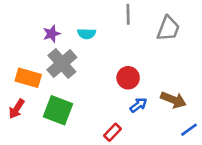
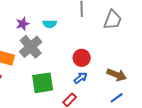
blue arrow: (138, 105) -> (81, 78), moved
green square: (58, 110) -> (43, 83), moved, turned -30
blue line: (189, 130) -> (117, 98), moved

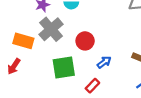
red circle: (82, 58) -> (85, 41), moved

